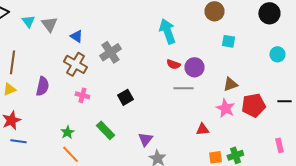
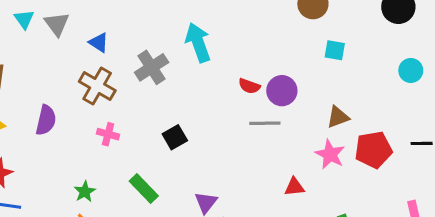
cyan arrow: (167, 31) -> (198, 43), moved

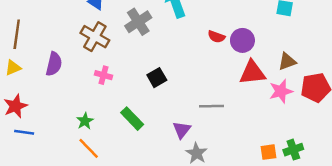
gray line: (265, 123) -> (211, 106), moved
pink star: (330, 154) -> (281, 91), turned 30
red triangle: (294, 187) -> (252, 73), moved, size x1.6

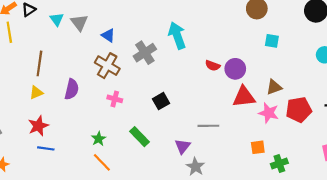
pink star: (281, 91) -> (269, 113), turned 30
orange square: (269, 152) -> (258, 147), moved

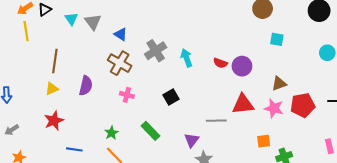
cyan arrow: (177, 35) -> (186, 58), moved, size x0.7
red triangle: (244, 97) -> (243, 104), moved
blue line: (46, 148) -> (74, 149), moved

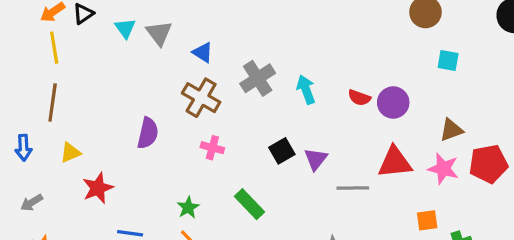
brown line: (55, 61) -> (53, 102), moved
yellow triangle: (52, 89) -> (70, 153), moved
purple triangle: (192, 140) -> (316, 159), moved

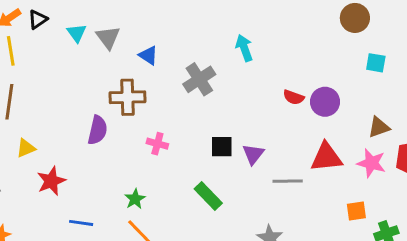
cyan arrow: (306, 90) -> (244, 48), moved
brown cross: (201, 98) -> (127, 97), moved, turned -32
black square: (282, 151) -> (222, 147), turned 30
green rectangle: (250, 204) -> (208, 196), moved

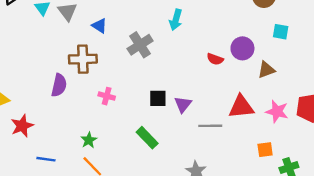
cyan arrow: (244, 48) -> (176, 20), turned -144
purple circle: (325, 102) -> (242, 48), moved
brown triangle: (379, 127) -> (266, 70), moved

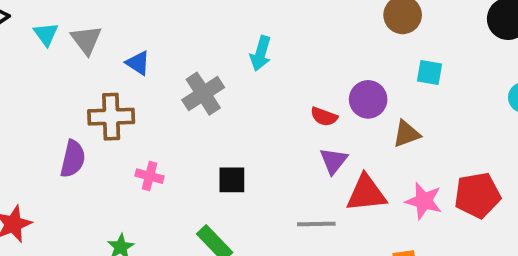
purple triangle: (183, 104) -> (334, 161), moved

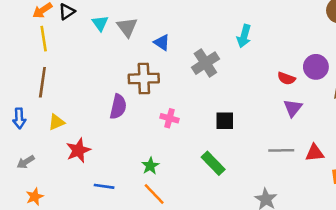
red triangle: (366, 193) -> (315, 153), moved, size x0.7

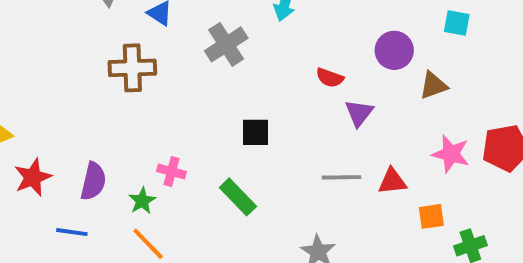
red semicircle: (286, 78) -> (330, 78), moved
purple semicircle: (118, 107) -> (93, 181), moved
pink cross: (170, 118) -> (171, 171), moved

